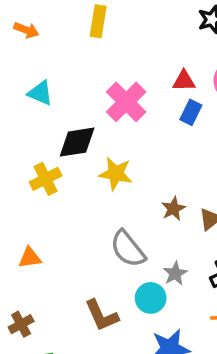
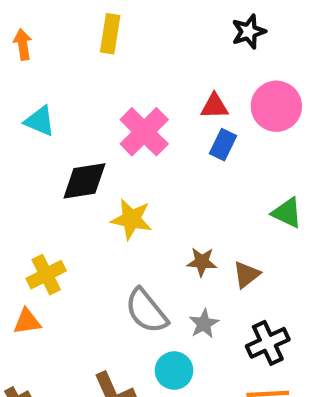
orange arrow: (26, 30) -> (23, 44), turned -120
yellow cross: (46, 179) -> (46, 275), moved
brown star: (173, 209) -> (202, 262), turned 30
gray star: (175, 273) -> (204, 324), moved

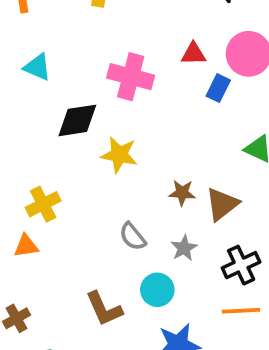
pink cross: (144, 132) -> (131, 77), turned -30
blue rectangle: (223, 145) -> (218, 88), moved
brown triangle: (246, 275) -> (222, 204), size x1.4
gray semicircle: (146, 311) -> (133, 237), size x0.7

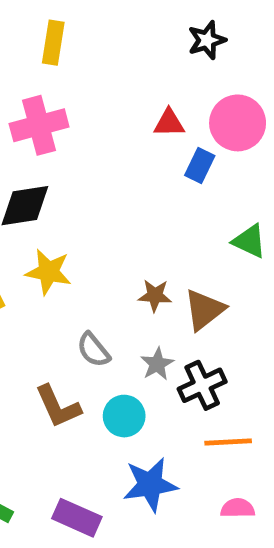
pink cross: (131, 77) -> (39, 125), moved, turned -30
yellow star: (119, 155) -> (48, 272), moved
black cross: (241, 265) -> (202, 385), moved
brown L-shape: (104, 309) -> (58, 407), moved

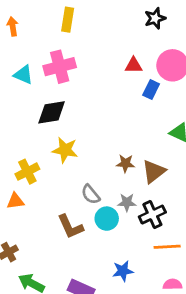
gray star: (157, 364) -> (127, 202), turned 30
cyan circle: (124, 416) -> (107, 219), moved
blue star: (150, 485) -> (123, 271), size x0.7

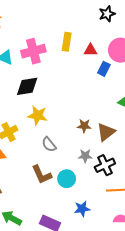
yellow rectangle: (68, 20) -> (67, 42), moved
gray semicircle: (91, 194) -> (49, 144), moved
cyan circle: (107, 219) -> (67, 179), moved

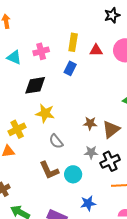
pink cross: (33, 51) -> (41, 51), size x0.7
blue rectangle: (104, 69) -> (70, 68), moved

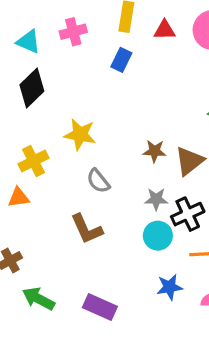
black diamond: (35, 85) -> (32, 88), moved, turned -35
cyan circle: (73, 174) -> (158, 236), moved
blue star: (88, 203) -> (169, 287), moved

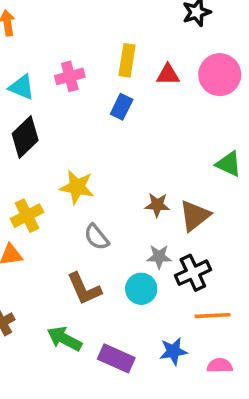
cyan circle: (158, 236) -> (141, 289), moved
green arrow: (38, 299) -> (64, 339), moved
purple rectangle: (100, 307) -> (116, 358), moved

